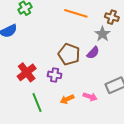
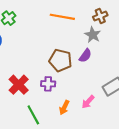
brown cross: (112, 17) -> (100, 16), turned -32
pink arrow: (90, 97) -> (88, 102), turned 120
orange arrow: (67, 99) -> (64, 107), turned -32

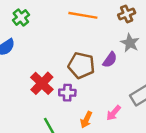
gray star: (93, 35) -> (130, 43), moved
red cross: (19, 85) -> (42, 83), moved

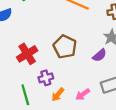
purple semicircle: (110, 60) -> (100, 55), moved
purple cross: (67, 93) -> (46, 78), moved, turned -32

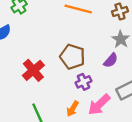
purple cross: (46, 78) -> (83, 82), moved
pink arrow: (83, 94) -> (99, 105), size x1.5

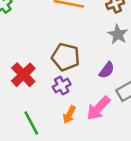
purple semicircle: (111, 60) -> (107, 70), moved
purple cross: (83, 82) -> (62, 86), moved

